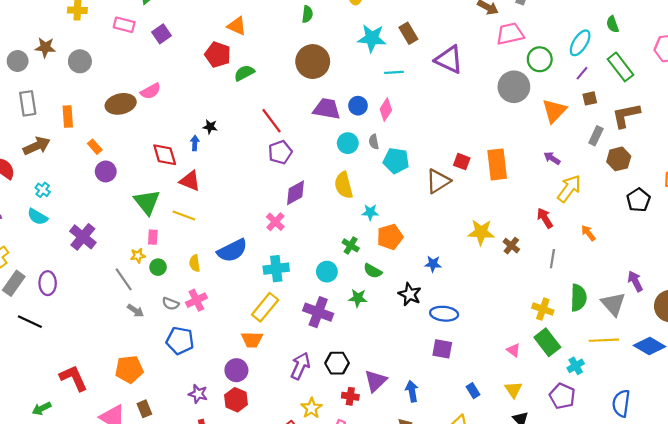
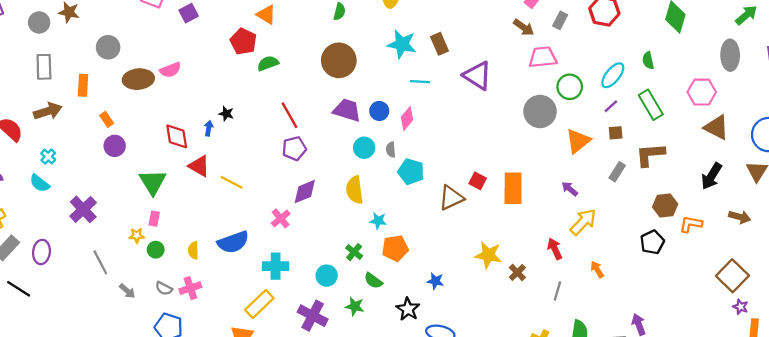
gray circle: (80, 61) -> (108, 47), moved
brown hexagon: (619, 159) -> (665, 206), moved
yellow line: (184, 216) -> (231, 182), moved
gray line: (124, 279) -> (100, 262), moved

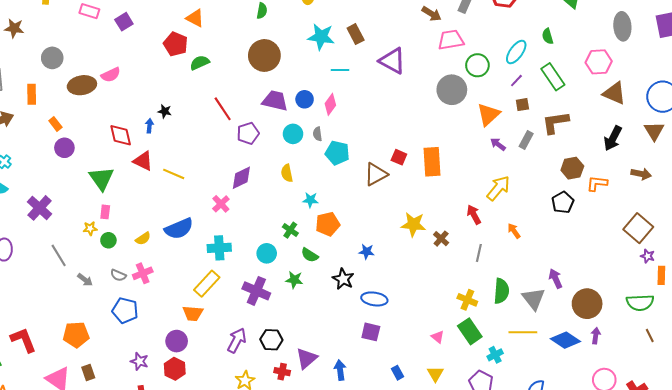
purple pentagon: (294, 148) -> (248, 133), moved
purple arrow: (570, 189) -> (498, 144), moved
yellow semicircle: (355, 190) -> (287, 173), size x0.7
yellow semicircle: (193, 250) -> (143, 239), turned -119

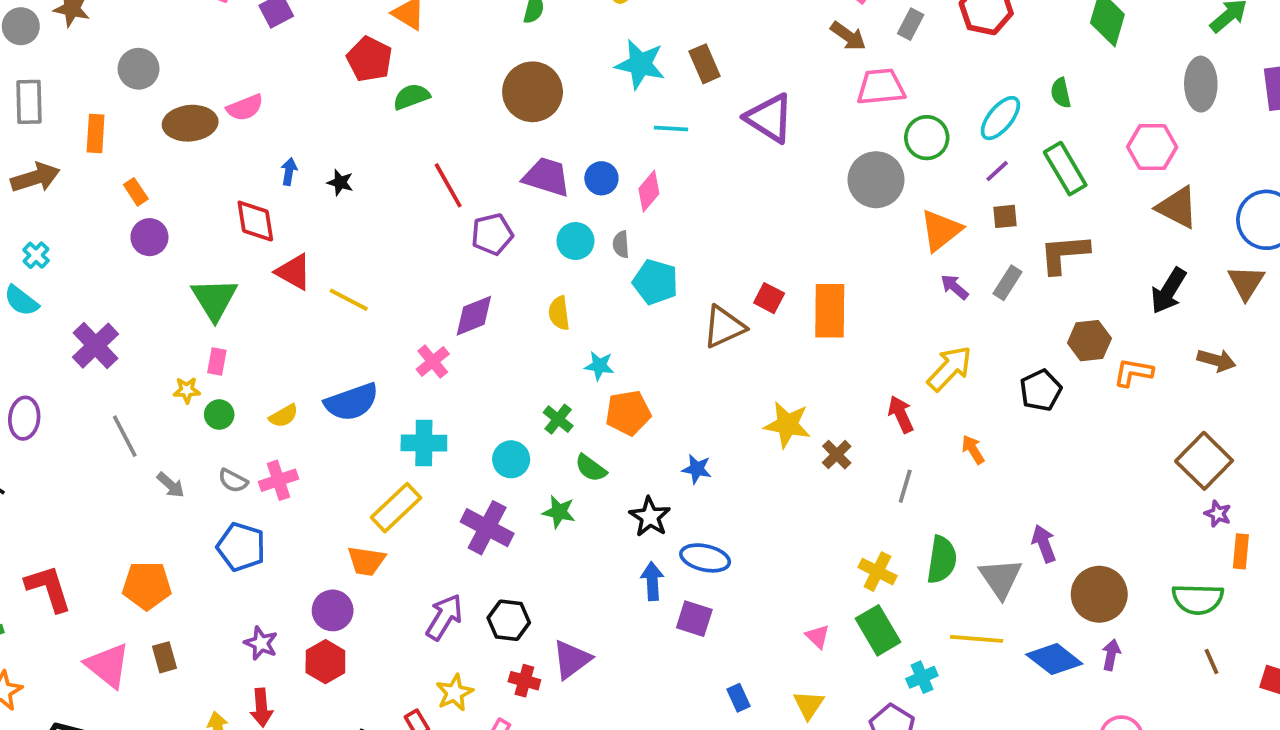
blue arrow: (149, 126) -> (289, 172), moved
black pentagon: (563, 202) -> (1041, 390), moved
blue arrow: (340, 370) -> (652, 581), moved

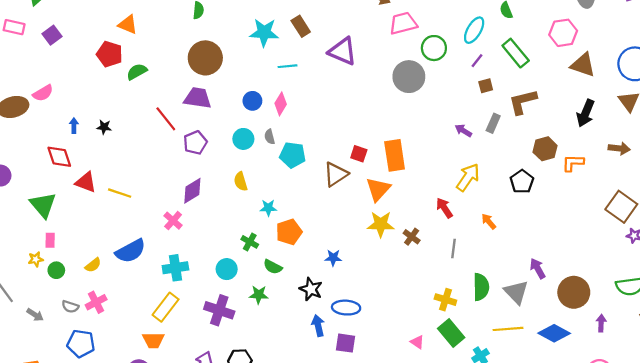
purple trapezoid: (547, 177) -> (198, 98), moved
orange triangle: (941, 230) -> (378, 189), moved
purple arrow: (1111, 655) -> (601, 323), moved

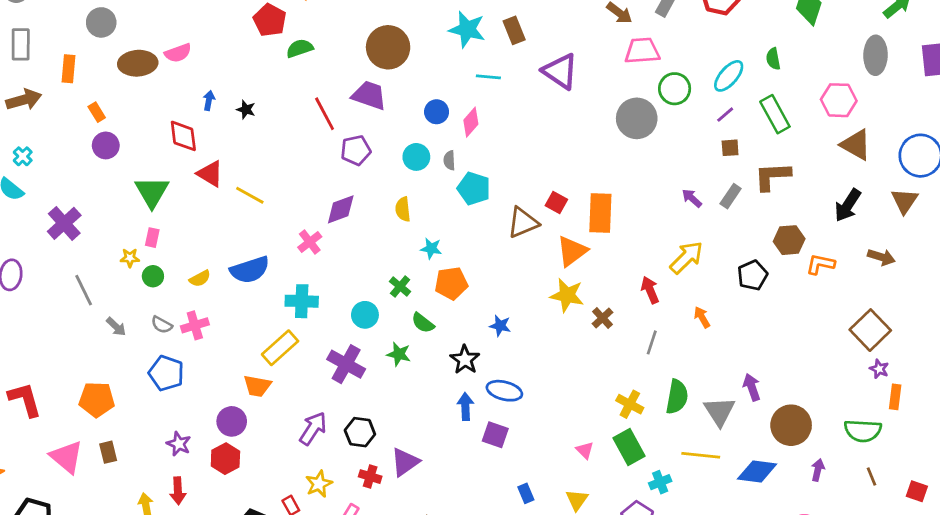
blue diamond: (554, 333) -> (757, 472), turned -32

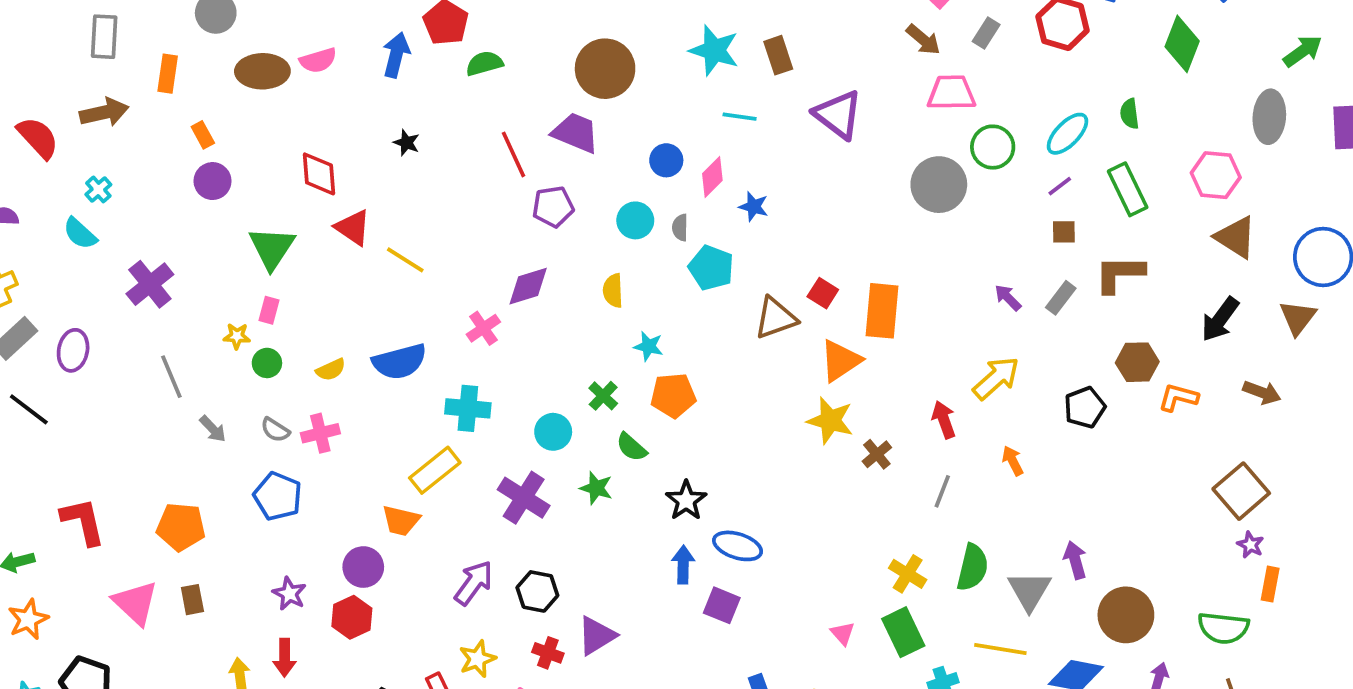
blue arrow: (209, 100) -> (396, 55), moved, size x1.6
blue star: (500, 326) -> (754, 207), moved

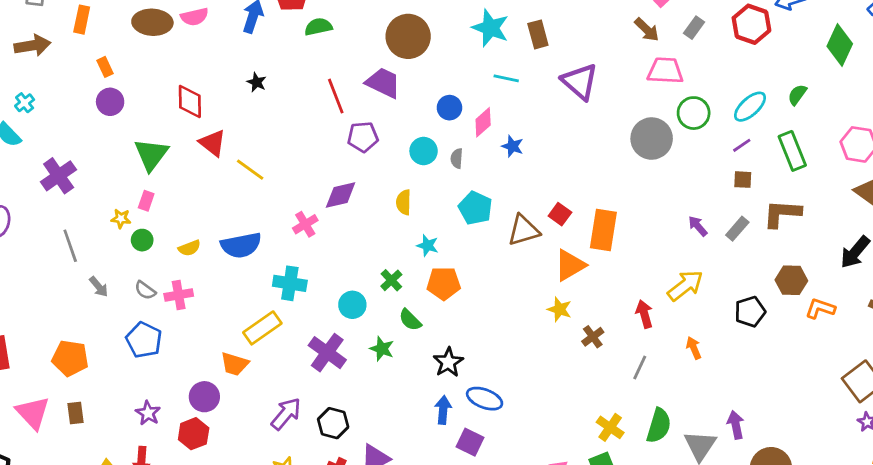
green semicircle: (1130, 114) -> (797, 95), turned 40
cyan pentagon: (711, 268) -> (475, 208), moved
yellow star: (830, 420) -> (560, 309), size x0.7

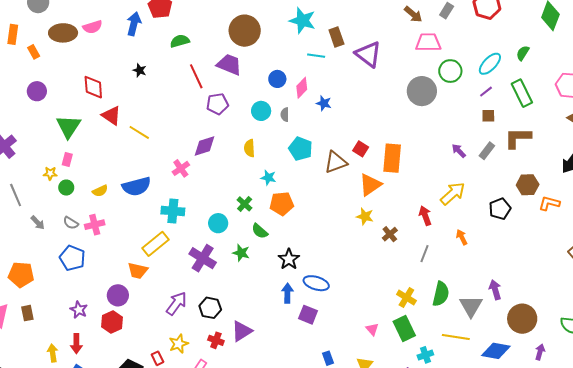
green semicircle: (318, 27) -> (180, 41), moved
brown rectangle: (538, 34) -> (336, 37), moved
orange rectangle: (105, 67) -> (34, 52), moved

